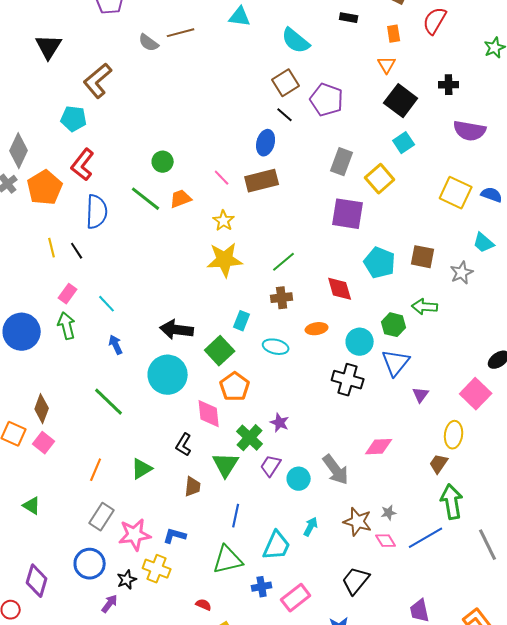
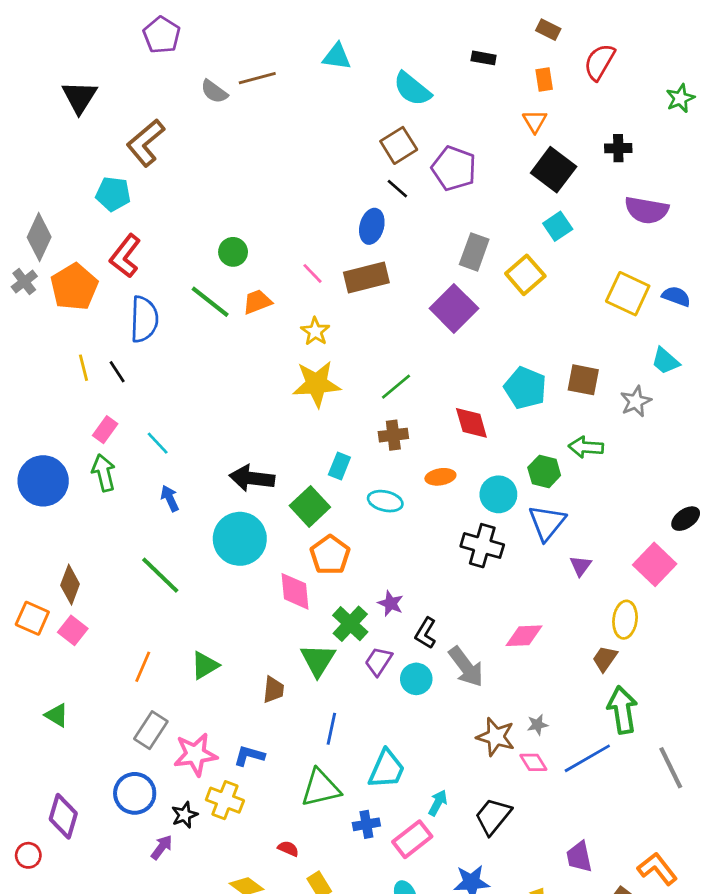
purple square: (348, 214) -> (454, 308), moved, turned 36
black L-shape: (184, 445) -> (426, 633), moved
cyan arrow: (311, 527) -> (438, 803), moved

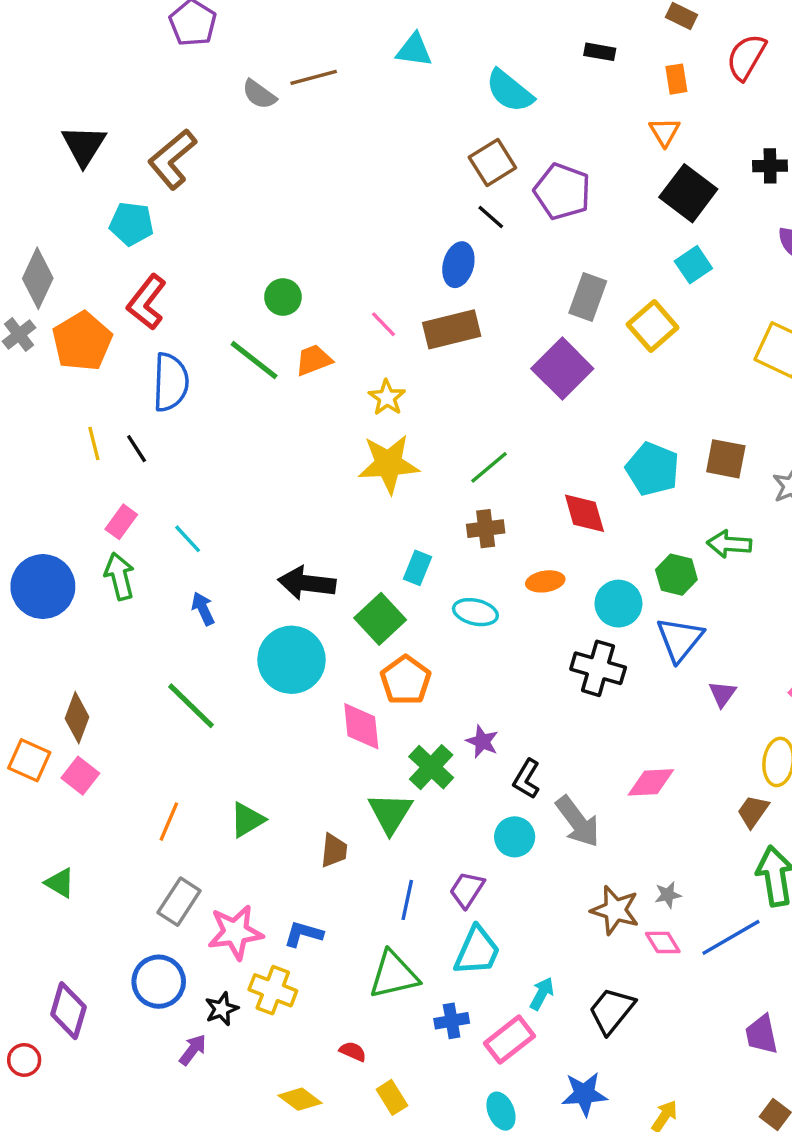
black triangle: (79, 97) -> (84, 145), moved
purple trapezoid: (379, 661) -> (467, 890), moved
purple trapezoid: (579, 857) -> (762, 1034), moved

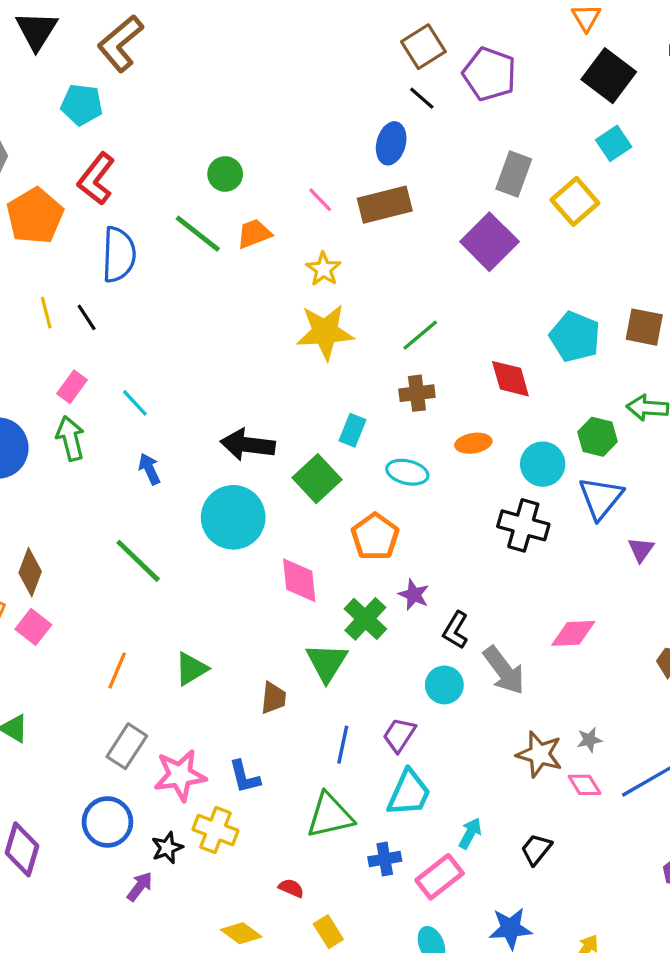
orange pentagon: (406, 680) -> (375, 537), moved
blue L-shape: (303, 934) -> (244, 777), turned -120
black trapezoid: (612, 1011) -> (536, 849), size x0.7

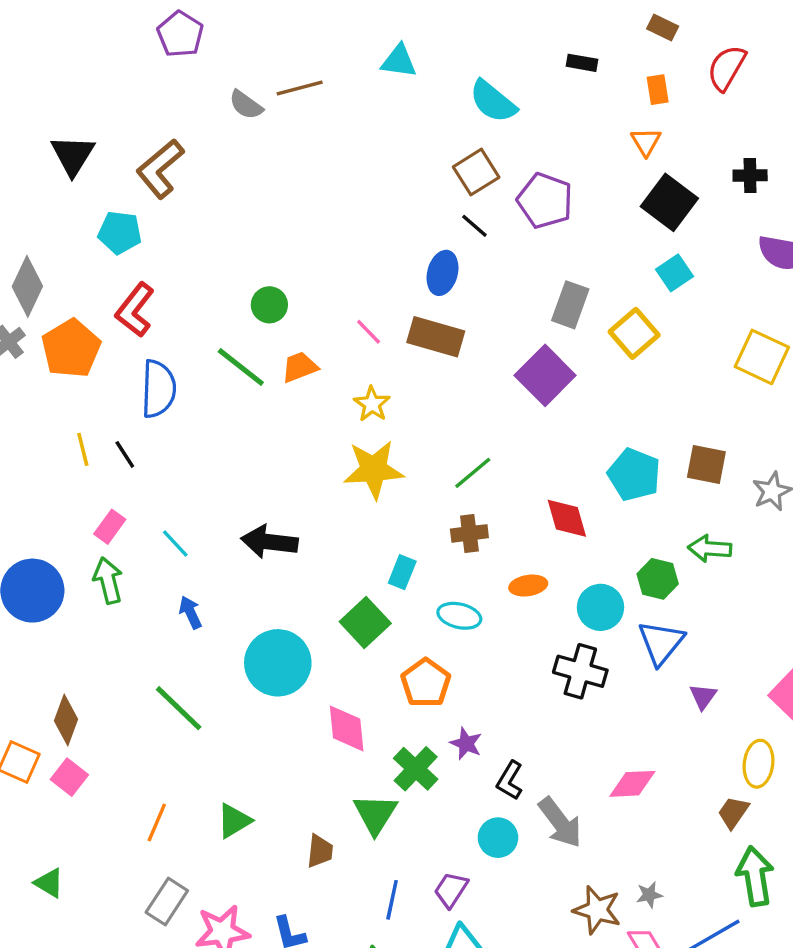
brown rectangle: (385, 205) -> (436, 337), turned 30
black arrow: (248, 445) -> (269, 542), moved

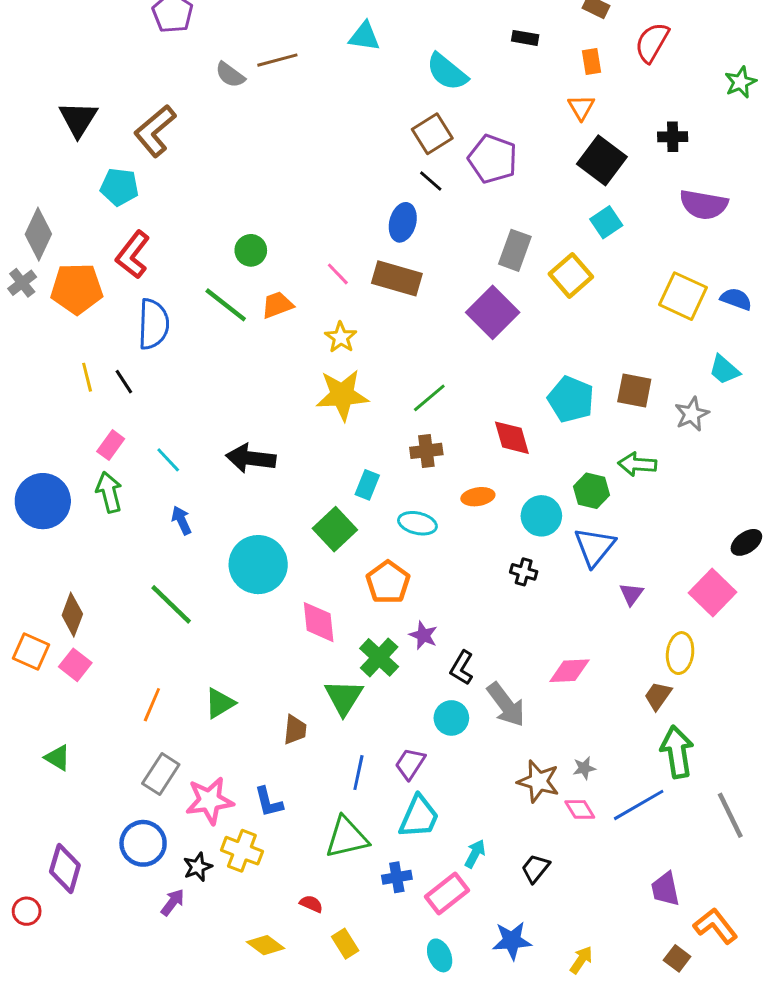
orange pentagon: (71, 349) -> (77, 289), turned 30
black cross: (580, 671) -> (524, 572), size x0.6

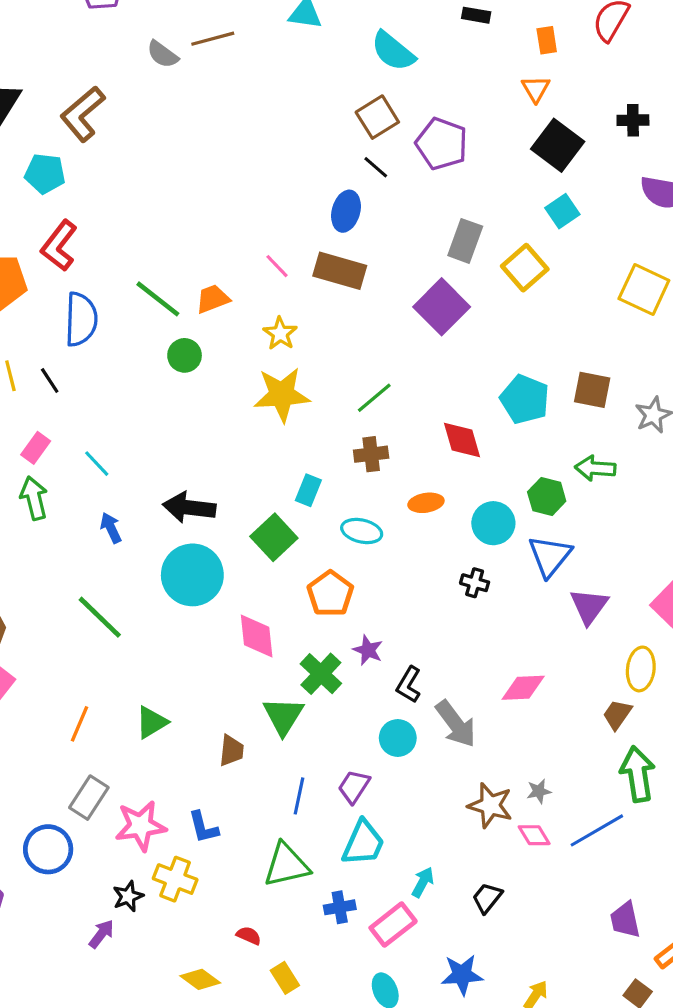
green circle: (251, 250) -> (185, 355), moved
black arrow: (251, 458) -> (189, 507), moved
purple triangle: (631, 594) -> (589, 606), size x1.5
blue circle: (143, 843) -> (48, 849), moved

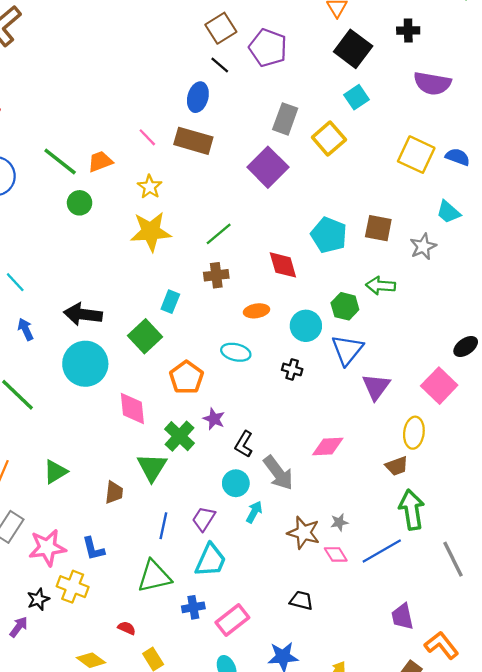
cyan ellipse: (362, 531) -> (236, 352), moved
brown trapezoid: (617, 714) -> (397, 466), turned -145
cyan arrow: (423, 882) -> (254, 512), moved
black trapezoid: (487, 898) -> (301, 600), turned 65

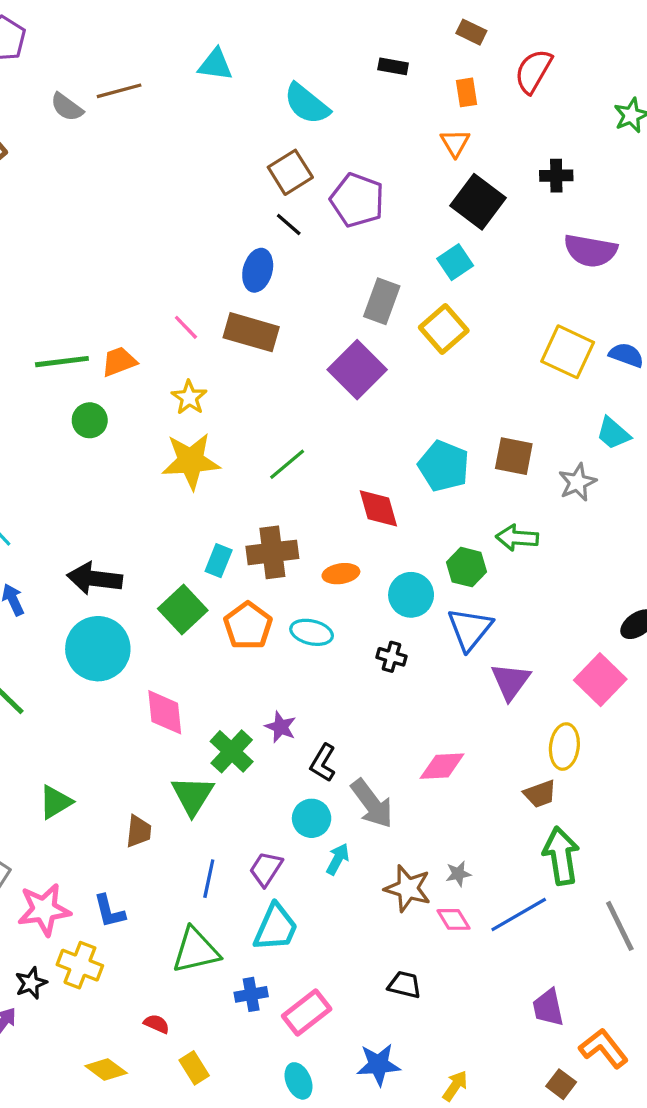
cyan square: (356, 97) -> (455, 262), moved
green line: (60, 161) -> (62, 362), turned -45
brown cross: (216, 275) -> (272, 552), moved, size x1.4
orange pentagon: (186, 378) -> (248, 626), moved

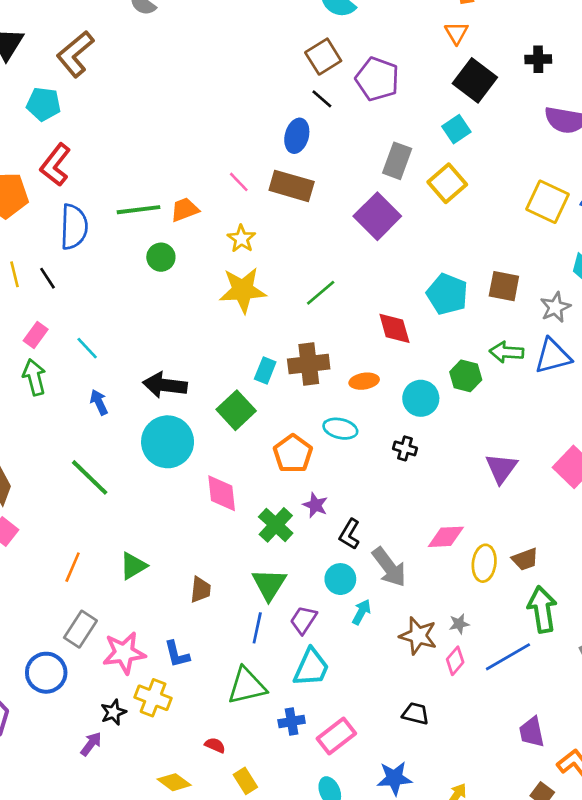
orange pentagon: (248, 626) -> (293, 454), moved
blue triangle: (470, 629) -> (553, 356), moved, turned 36
yellow ellipse: (564, 747) -> (484, 563), moved
green triangle: (192, 795) -> (269, 584), moved
pink diamond: (453, 919) -> (455, 661), turned 72

